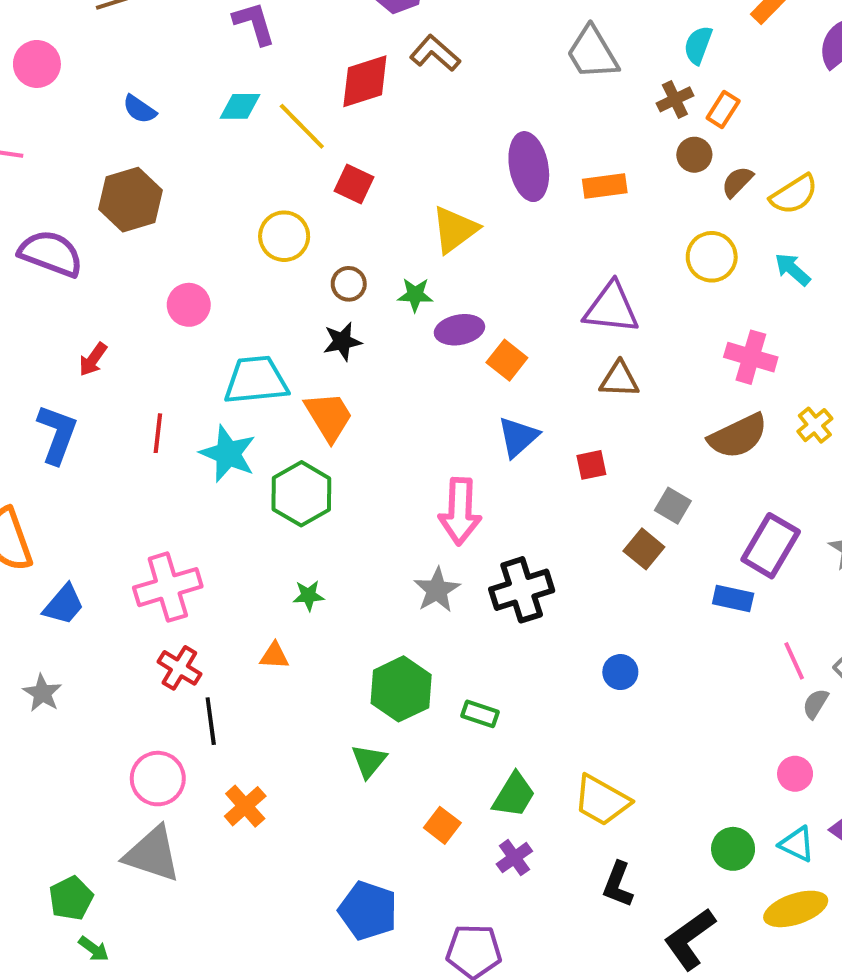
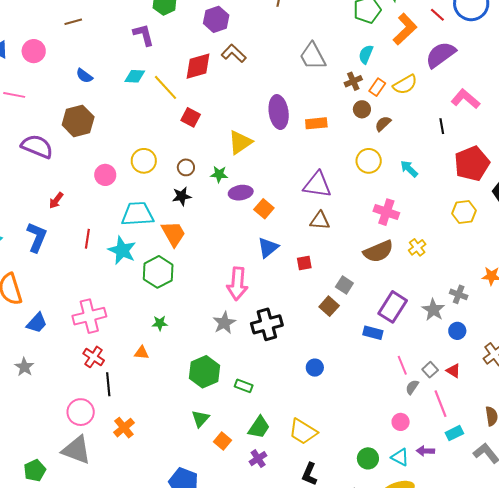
yellow semicircle: (794, 194) -> (405, 85), moved
yellow circle: (284, 236) -> (144, 161), moved
green triangle: (369, 761) -> (200, 419), moved

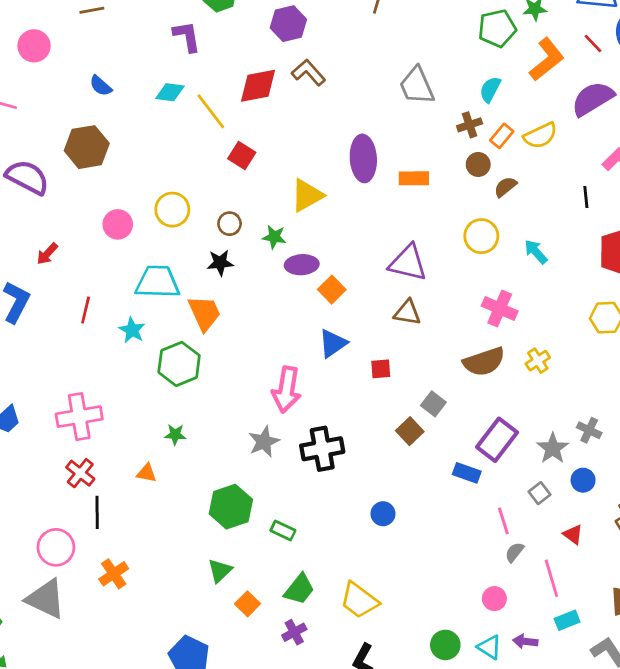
cyan star: (122, 250) -> (132, 330), size x0.7
gray square: (430, 370) -> (539, 493), moved

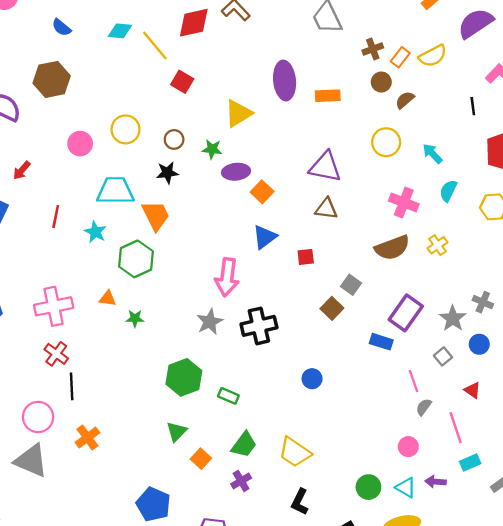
cyan semicircle: (490, 89) -> (448, 191), moved
orange triangle: (147, 473) -> (108, 298), moved

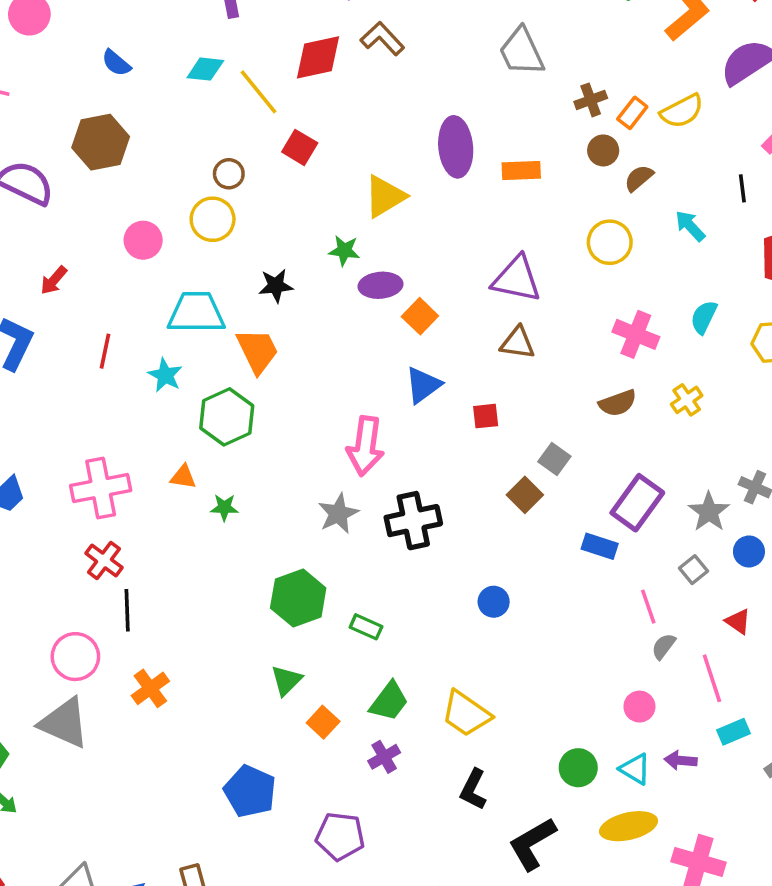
brown circle: (174, 139) -> (229, 174), moved
cyan arrow: (432, 154) -> (690, 226), moved
brown semicircle: (392, 248) -> (618, 403), size x0.7

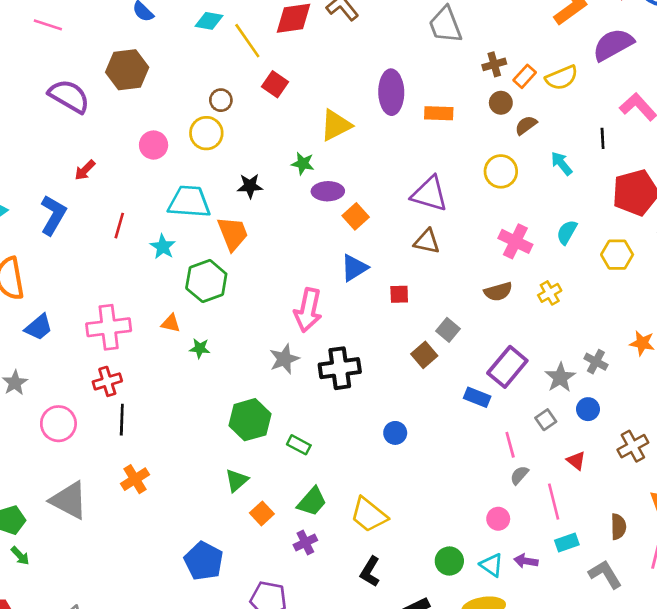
red cross: (104, 560) -> (107, 381), turned 32
pink circle: (75, 657) -> (58, 424), moved

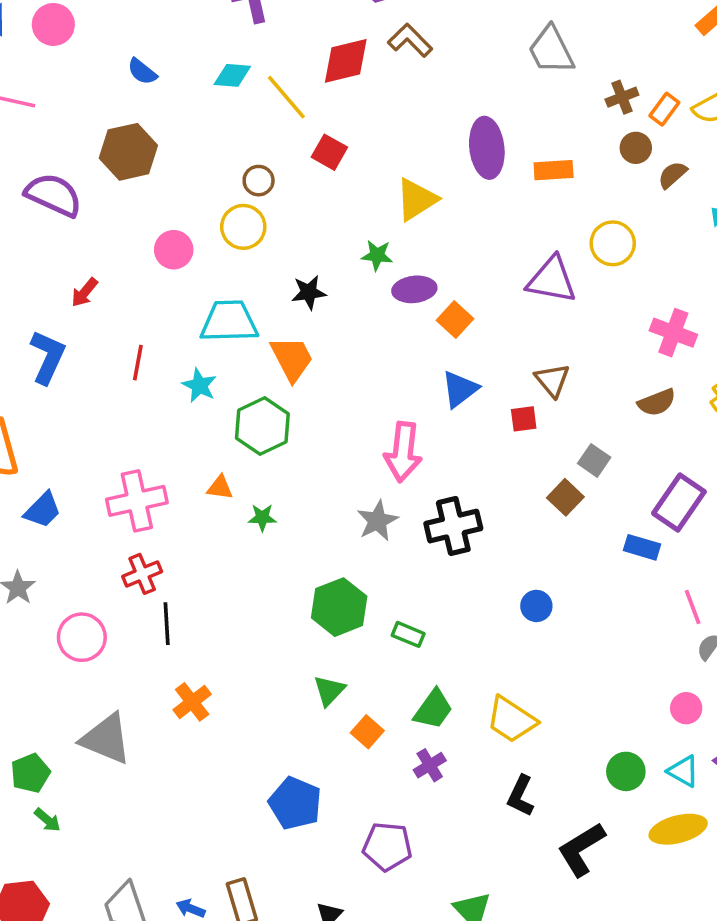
yellow circle: (501, 171) -> (613, 243), moved
brown triangle: (427, 241) -> (552, 380), moved, turned 44

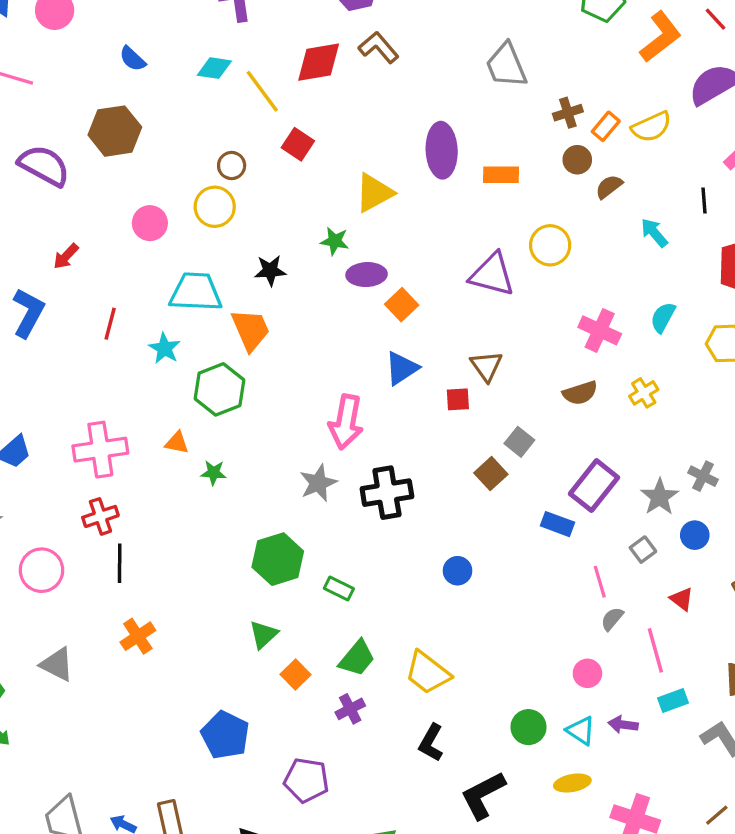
gray triangle: (106, 739) -> (57, 664), size x0.7
yellow ellipse: (678, 829) -> (572, 783), size x0.7

